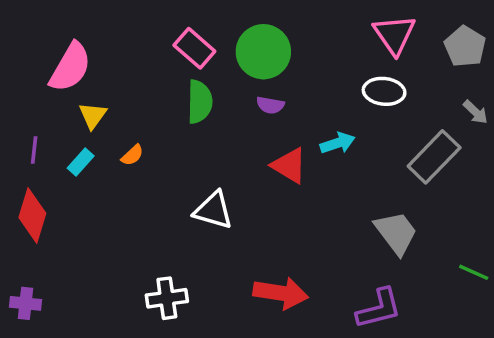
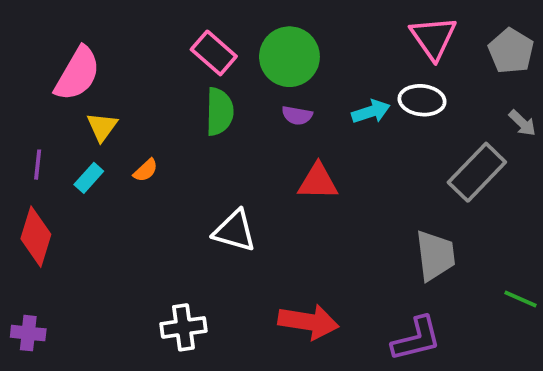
cyan arrow: (337, 143) -> (371, 112), moved
red triangle: (289, 165) -> (318, 182), turned -30
gray trapezoid: (396, 233) -> (435, 255), turned 30

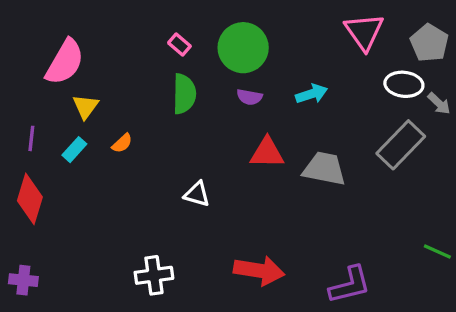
pink rectangle: (214, 53) -> (179, 44), size x0.6
white ellipse: (422, 100) -> (404, 84), moved
white triangle: (235, 231) -> (197, 194), size x0.7
gray trapezoid: (435, 255) -> (324, 169), moved, turned -72

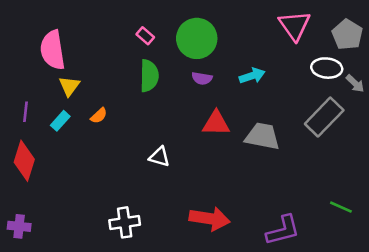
pink semicircle: (65, 62) -> (53, 50), turned 141
green line: (437, 251) -> (341, 207), moved

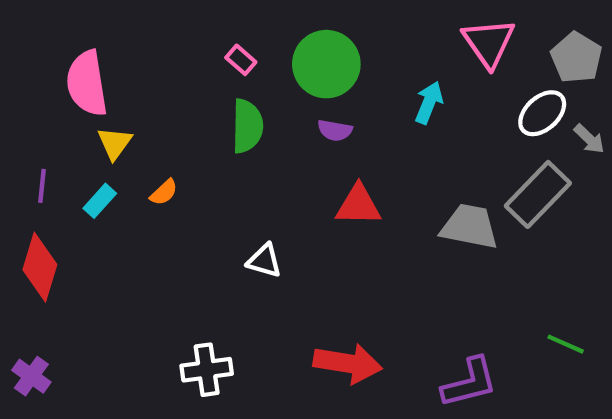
white ellipse: (327, 68) -> (542, 113), turned -48
cyan arrow: (252, 76) -> (429, 103), moved, turned -50
gray trapezoid: (262, 136) -> (470, 227), moved
purple cross: (19, 226) -> (31, 376), turned 30

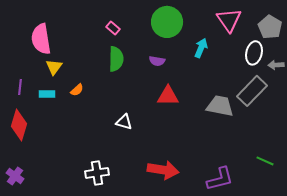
green circle: (326, 64) -> (167, 22), moved
white ellipse: (542, 113) -> (254, 53), turned -35
gray arrow: (589, 139) -> (276, 65), turned 133
cyan rectangle: (100, 201) -> (47, 94), turned 49

